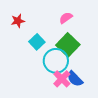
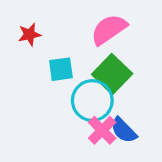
pink semicircle: (66, 18) -> (109, 30), size x1.6
cyan square: (37, 42) -> (61, 69), turned 35

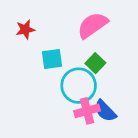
green square: (112, 74) -> (95, 63), size x0.6
pink cross: (102, 130) -> (87, 111), turned 30

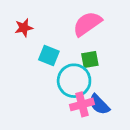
cyan square: (52, 59) -> (49, 56), turned 30
green square: (95, 63) -> (90, 59), turned 36

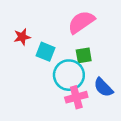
red star: (24, 28) -> (22, 37), moved
blue semicircle: (99, 104) -> (103, 87), moved

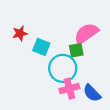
pink semicircle: (81, 22) -> (86, 33), moved
blue semicircle: (103, 87) -> (92, 93), moved

